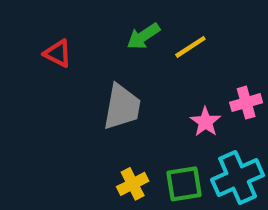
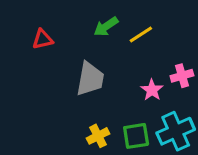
red triangle: (58, 53) -> (43, 39), turned -40

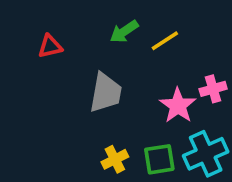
pink star: (152, 90) -> (178, 106), size x1.4

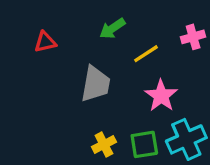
yellow line: (165, 41) -> (146, 54), moved
pink cross: (213, 89) -> (193, 37), moved

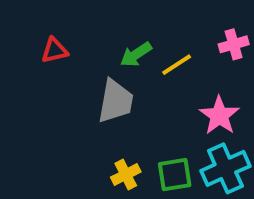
green arrow: (112, 28) -> (136, 54), moved
pink star: (161, 96) -> (219, 116), moved

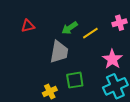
yellow cross: (126, 175) -> (50, 91), moved
green square: (175, 175) -> (75, 80), moved

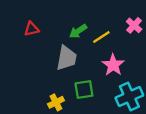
pink cross: (120, 23) -> (134, 25), turned -32
pink star: (112, 59) -> (113, 65), moved

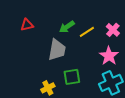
pink cross: (134, 25) -> (113, 30), moved
pink star: (113, 65) -> (109, 56), moved

